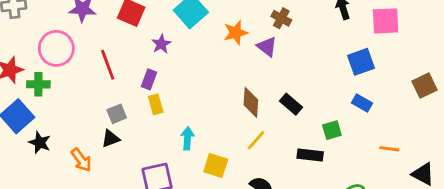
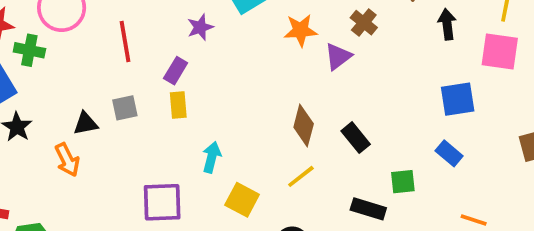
purple triangle: (267, 47) -> (338, 56), turned 35
black triangle: (111, 139) -> (86, 123), moved

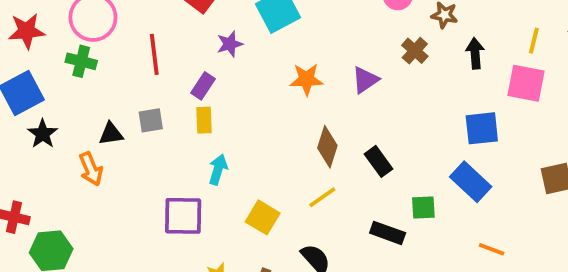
brown cross: (364, 23) -> (415, 51), moved
orange star: (300, 30) -> (306, 79), moved
green cross: (29, 50) -> (81, 61), moved
blue rectangle: (449, 153) -> (471, 182), size x1.5
cyan arrow: (212, 157) -> (218, 170), moved

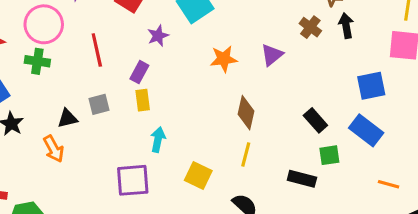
black arrow: (475, 53) -> (346, 26), moved
black rectangle: (379, 161) -> (315, 120), moved
yellow line: (322, 197) -> (246, 154), turned -35

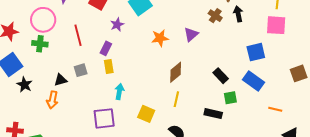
brown diamond: (246, 113) -> (176, 72), turned 40
orange arrow: (54, 149) -> (52, 100), turned 42
orange line: (389, 184) -> (275, 109), moved

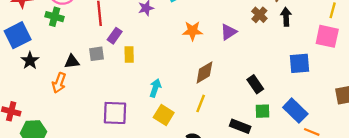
purple rectangle: (106, 48) -> (115, 36), moved
blue rectangle: (254, 81) -> (295, 111), moved
cyan arrow: (119, 92) -> (155, 88), moved

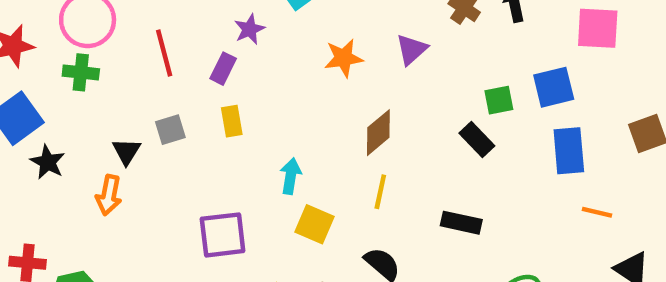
purple rectangle: (115, 36) -> (223, 69), moved
black triangle: (72, 62) -> (126, 151), turned -42
green square: (263, 111) -> (499, 100), moved
blue rectangle: (295, 111) -> (569, 151), moved, turned 50

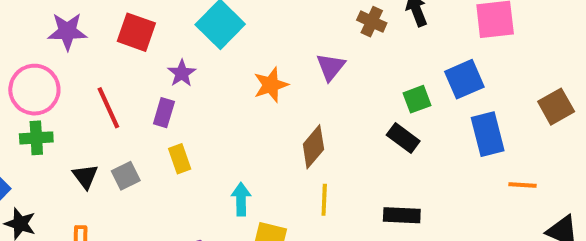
black triangle: (126, 151) -> (85, 176), moved

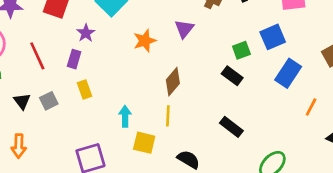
blue rectangle: (488, 134) -> (288, 73), turned 48
orange line: (522, 185) -> (311, 107), turned -66
yellow line: (324, 200) -> (168, 116), moved
black rectangle: (402, 215) -> (231, 127), turned 35

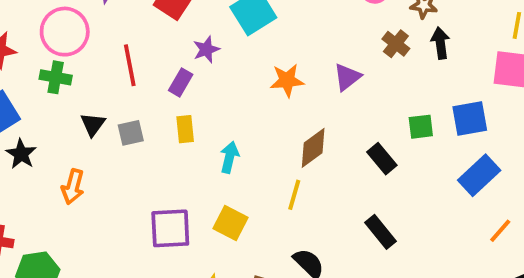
black rectangle: (232, 76) -> (382, 159), moved
cyan arrow: (125, 116) -> (229, 157), moved
yellow square: (144, 143) -> (231, 223), moved

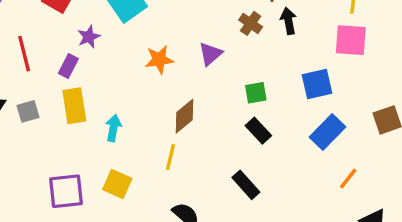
green square: (421, 127) -> (256, 93), moved
yellow rectangle: (185, 129) -> (74, 106), size x1.5
black rectangle: (382, 159) -> (258, 131), moved

